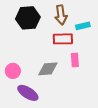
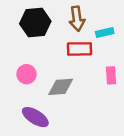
pink rectangle: (75, 60) -> (111, 75), moved
pink circle: (13, 71) -> (26, 74), moved

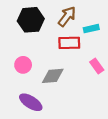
brown arrow: (77, 19) -> (67, 16), turned -135
pink rectangle: (111, 75) -> (97, 66), turned -32

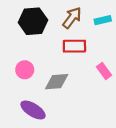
cyan rectangle: (91, 29) -> (103, 20), moved

